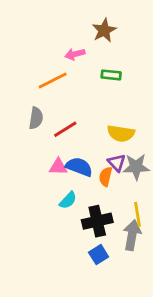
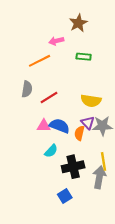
blue square: (99, 255) -> (65, 196), moved

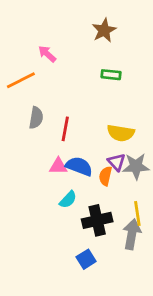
pink arrow: (56, 41) -> (47, 54), moved, turned 56
orange line: (40, 61) -> (21, 80), moved
red line: (49, 98) -> (65, 129), turned -48

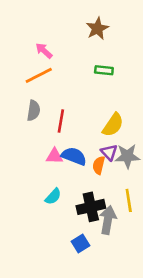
orange line: (21, 80) -> (39, 75), moved
yellow semicircle: (121, 133) -> (113, 125), turned -65
cyan semicircle: (68, 200) -> (53, 197), moved
gray arrow: (132, 234) -> (108, 220), moved

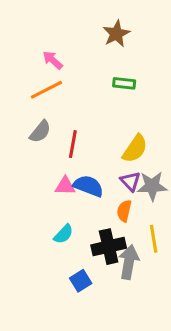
gray semicircle: (34, 111) -> (40, 132), turned 30
orange semicircle: (99, 165) -> (124, 211), moved
blue square: (80, 243) -> (81, 281), moved

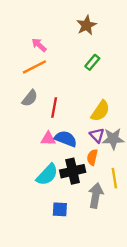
green rectangle: (124, 83) -> (92, 62), turned -56
cyan semicircle: (64, 234) -> (47, 175), size x1.5
black cross: (109, 247) -> (73, 171), moved
blue square: (81, 281) -> (60, 209), turned 35

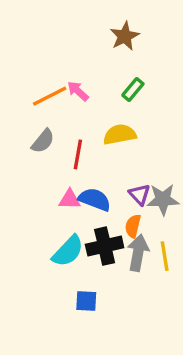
pink arrow: (39, 45) -> (78, 91), moved
yellow semicircle: (100, 111) -> (120, 134), moved, turned -135
gray arrow: (96, 195) -> (138, 253), moved

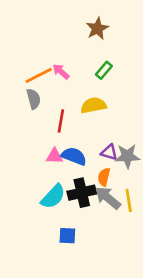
gray semicircle: (43, 141) -> (34, 99), moved, turned -54
purple triangle: (140, 194) -> (109, 152), turned -30
gray arrow: (138, 253) -> (108, 198), turned -60

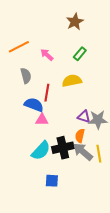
orange line: (39, 75) -> (19, 47), moved
blue semicircle: (74, 156) -> (34, 105), moved

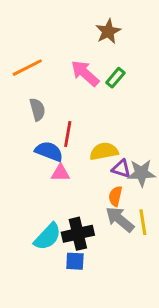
pink arrow: (47, 55) -> (85, 73), moved, size x1.5
yellow semicircle: (72, 81) -> (104, 151), moved
black cross: (63, 148) -> (78, 234), moved
cyan semicircle: (41, 151) -> (48, 237), moved

